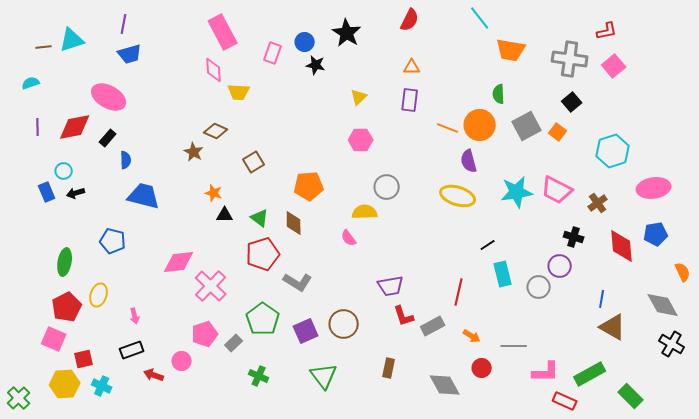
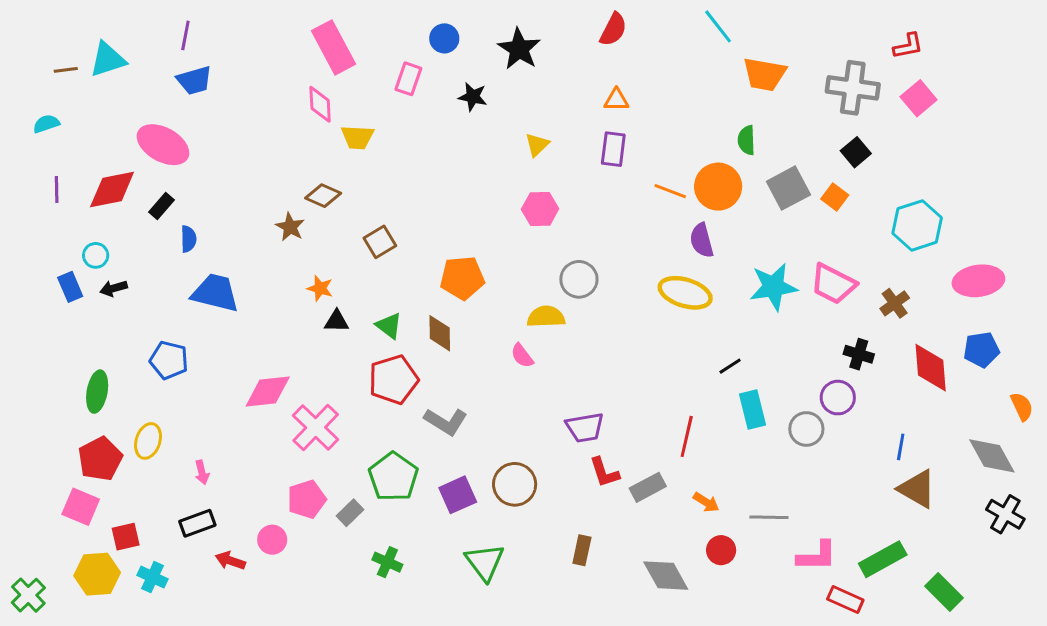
blue circle: (305, 42) -> (444, 38), moved

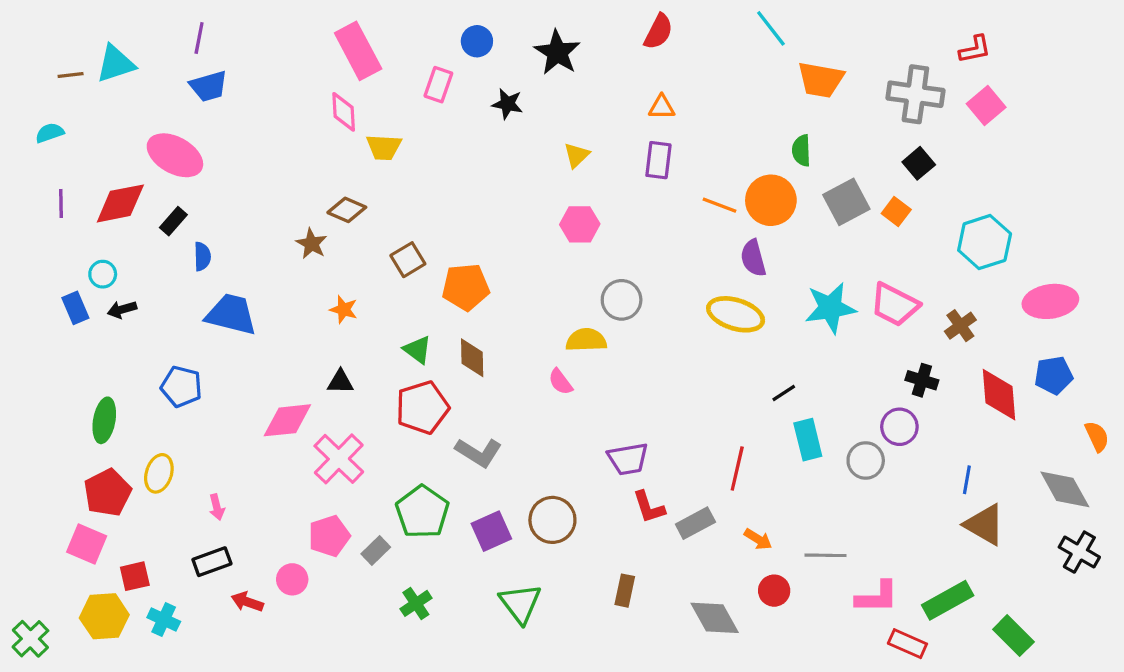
orange pentagon: (462, 278) -> (466, 287), moved
black triangle: (337, 321) -> (340, 382), moved
green cross: (387, 562) -> (416, 603), turned 32

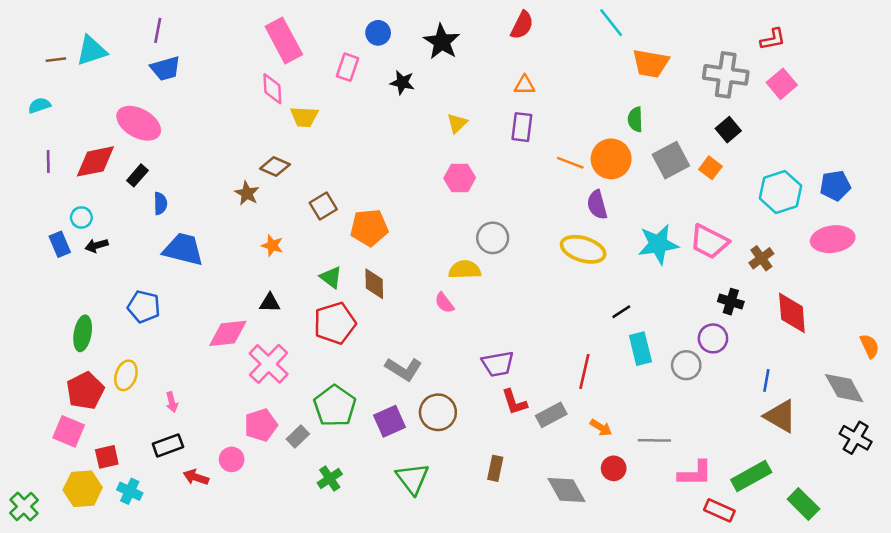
blue pentagon: (1054, 375) -> (835, 186), moved
gray L-shape: (479, 452) -> (404, 369), moved

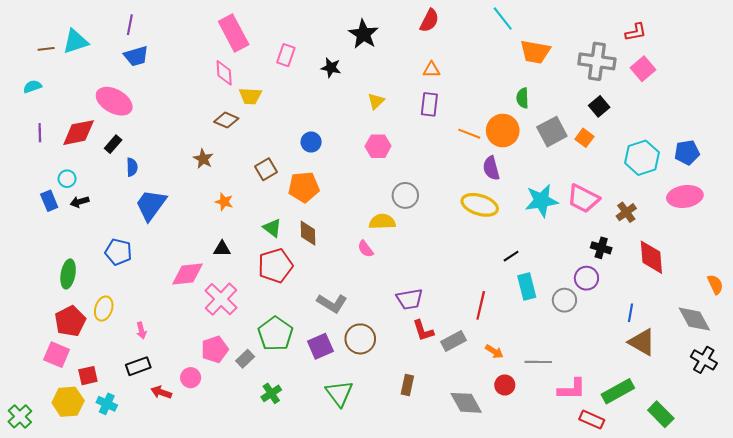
blue circle: (378, 33) -> (311, 142), moved
brown diamond: (275, 167) -> (226, 120), moved
blue trapezoid: (183, 249) -> (151, 205), turned -68

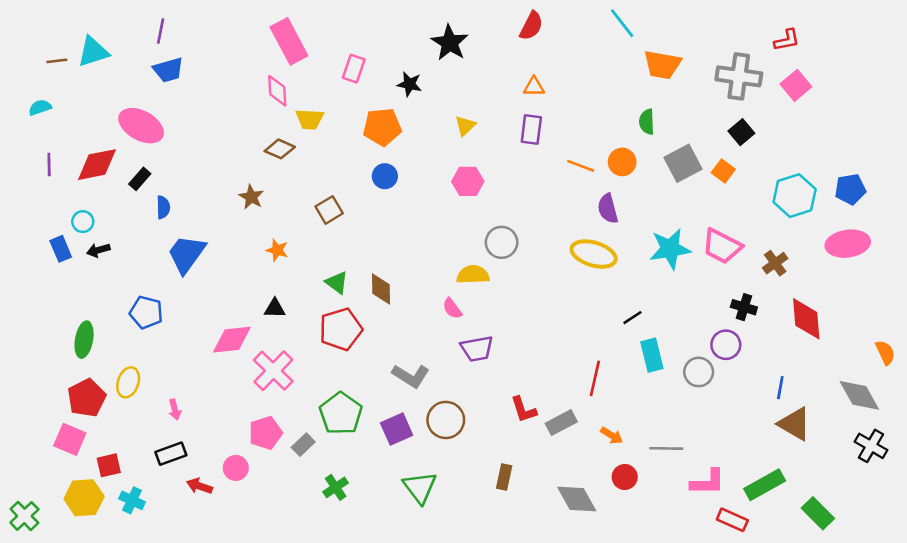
orange circle: (503, 131) -> (622, 162), size x0.7
orange pentagon: (304, 187) -> (382, 127), moved
purple trapezoid: (409, 299) -> (477, 349), moved

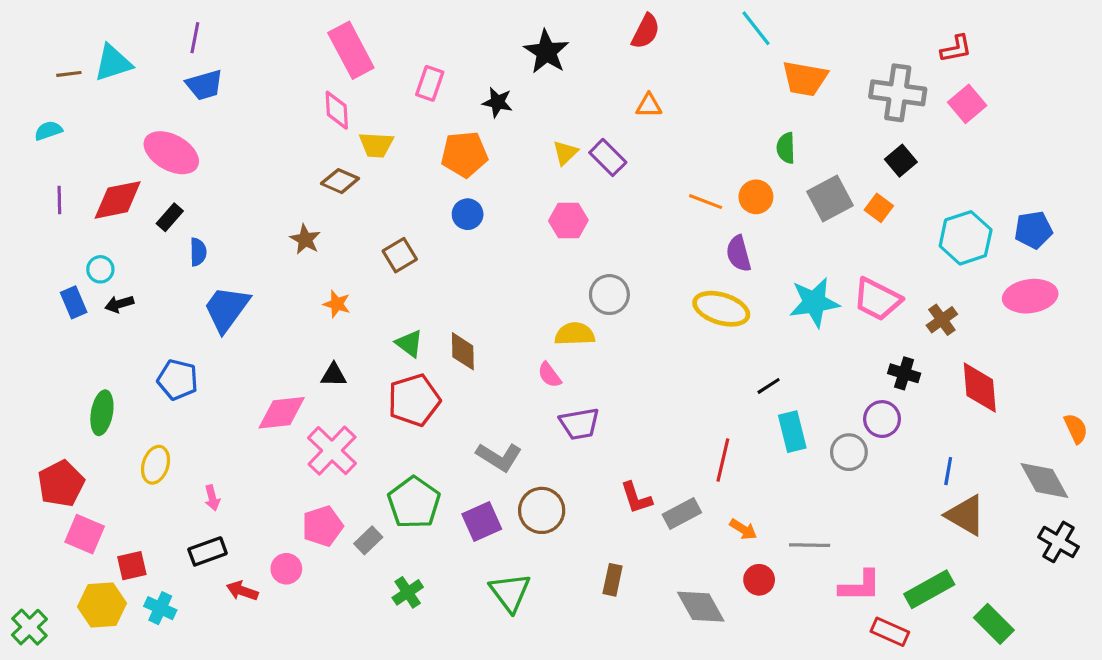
purple rectangle: (531, 130) -> (608, 157), moved, turned -52
red pentagon: (87, 398) -> (61, 484), moved

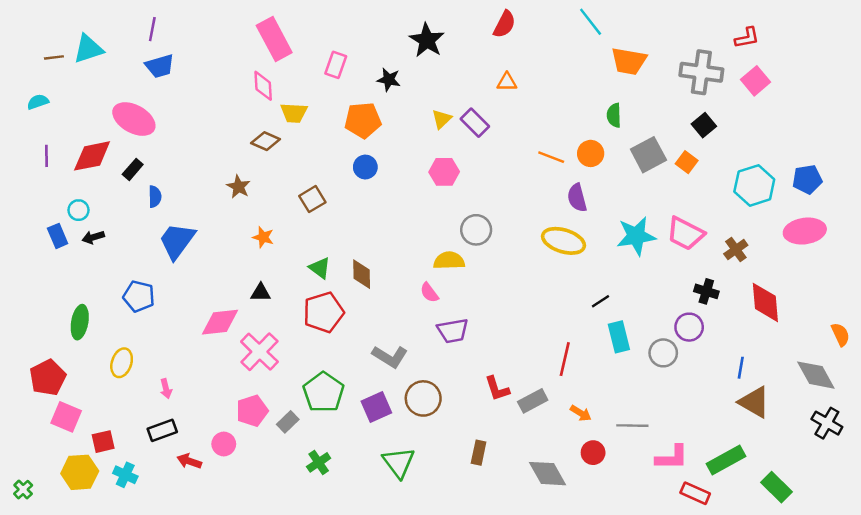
green cross: (29, 627) -> (23, 490), size x0.7

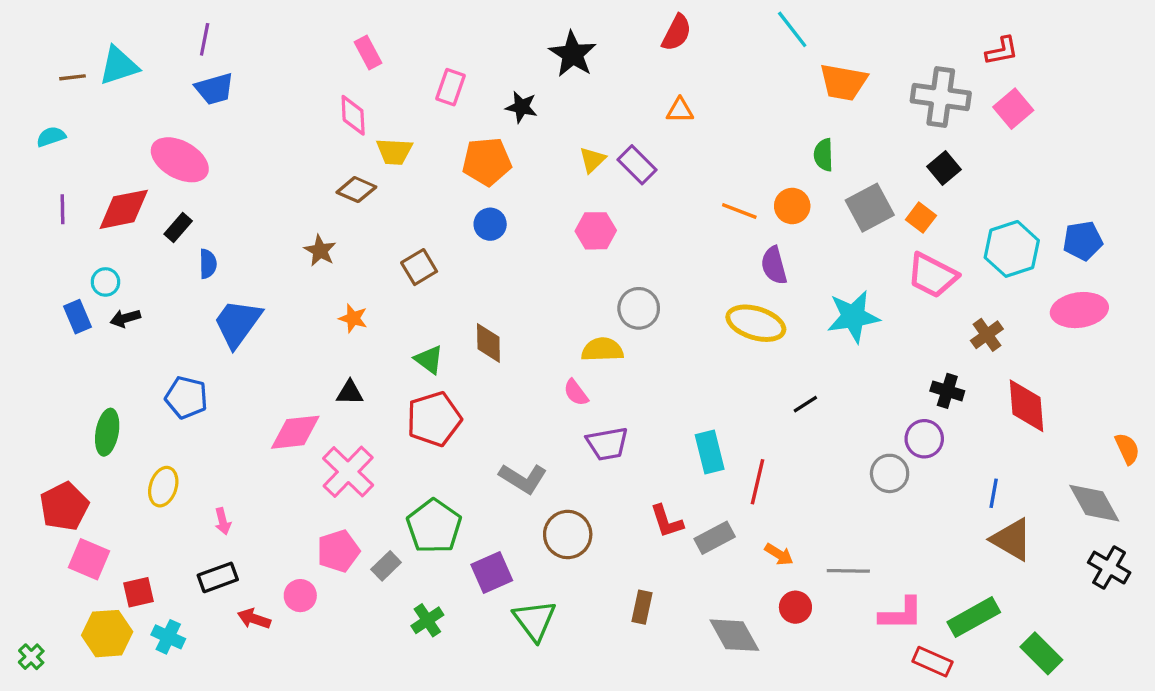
pink rectangle: (274, 39) -> (368, 53), size x0.6
pink trapezoid: (685, 233) -> (932, 275), moved
brown diamond: (362, 274) -> (488, 343), moved
cyan rectangle: (619, 337) -> (710, 452), moved
purple square: (376, 407) -> (492, 572), moved

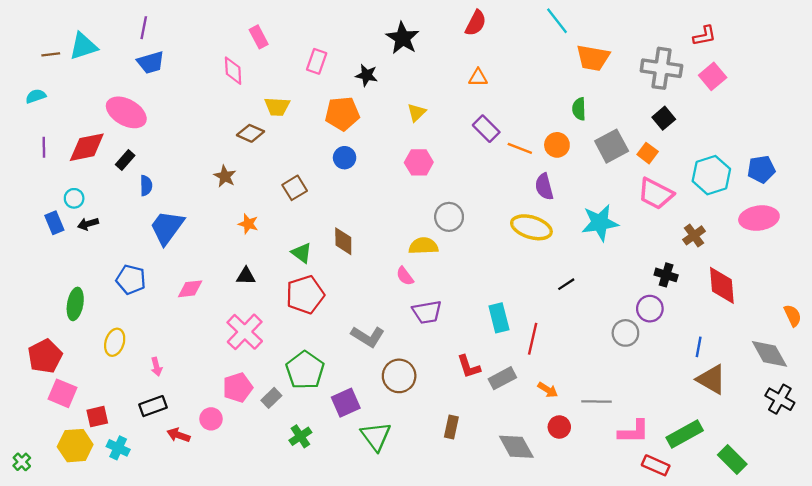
pink diamond: (353, 115) -> (233, 71), moved
purple rectangle: (637, 165) -> (486, 129), moved
pink diamond: (295, 432) -> (190, 289), moved, size x0.7

